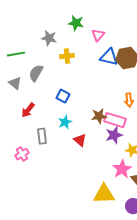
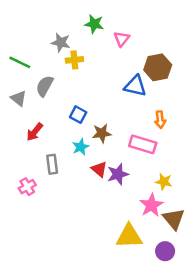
green line: (16, 54) -> (20, 62), turned 36
yellow cross: (67, 56) -> (74, 60), moved
blue triangle: (109, 57) -> (135, 86), moved
brown star: (99, 116) -> (102, 133), moved
purple star: (114, 135) -> (118, 174), moved

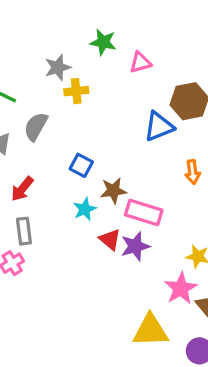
pink triangle: (122, 39) -> (140, 62), turned 35
gray star: (61, 43) -> (58, 67), turned -30
blue triangle: (135, 86) -> (159, 127), turned -35
pink rectangle: (143, 144) -> (144, 213), moved
gray rectangle: (52, 164) -> (24, 231), moved

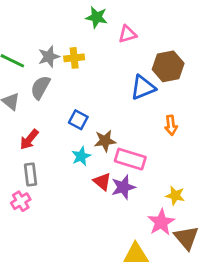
gray star: (58, 67) -> (49, 57), moved

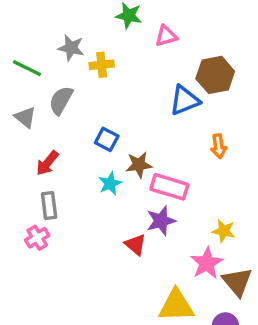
gray star: (49, 57) -> (71, 48), moved, turned 30
red triangle: (102, 182) -> (136, 245), moved

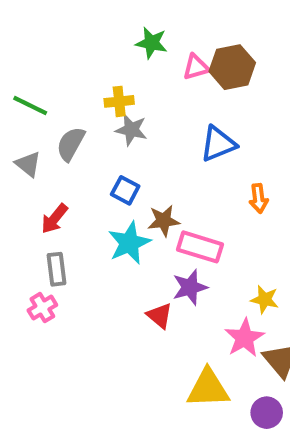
gray star: (71, 48) -> (131, 130), moved
brown hexagon: (215, 75) -> (232, 67), moved
cyan star: (110, 183) -> (129, 243), size x1.5

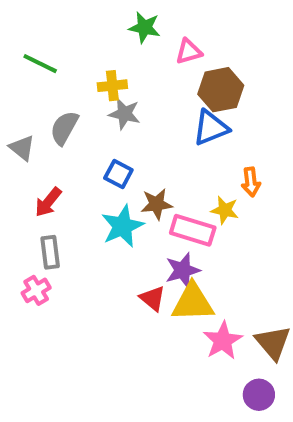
brown hexagon: (232, 67) -> (221, 90), moved
green line: (30, 105) -> (40, 64), moved
yellow star: (265, 299) -> (225, 210), moved
pink star: (244, 338) -> (223, 341), moved
yellow triangle: (208, 388) -> (193, 302), moved

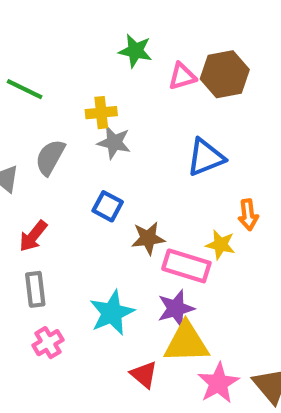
brown hexagon: (221, 90) -> (225, 74), moved
cyan star: (122, 226) -> (112, 313), moved
pink cross: (36, 290) -> (48, 343), moved
red triangle: (153, 298) -> (144, 375), moved

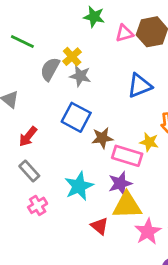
yellow cross: (101, 113) -> (72, 57), turned -36
gray semicircle: (50, 157) -> (50, 69), moved
blue square: (108, 206) -> (76, 117), size x1.5
gray rectangle: (35, 289) -> (29, 171), turned -35

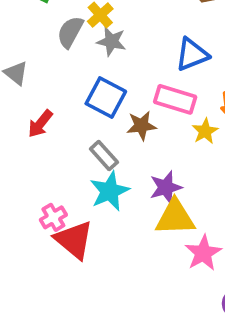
yellow star: (149, 142) -> (205, 131), turned 30
pink rectangle: (127, 156) -> (175, 99), moved
gray rectangle: (29, 171) -> (104, 156), moved
red triangle: (100, 226) -> (74, 240), moved, size x1.6

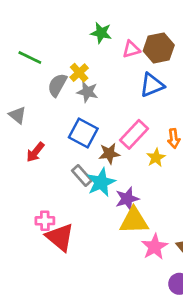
blue triangle: (192, 54) -> (152, 85), moved
pink rectangle: (175, 99) -> (134, 134), turned -64
cyan star: (110, 191) -> (101, 182), moved
pink cross: (53, 217) -> (45, 221), turned 30

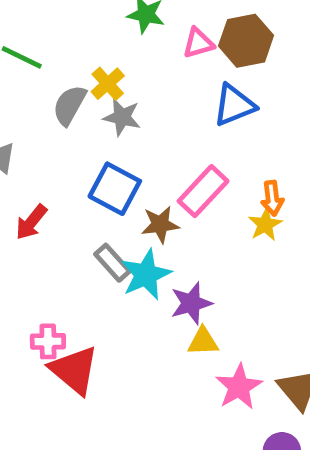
yellow star: (156, 158) -> (265, 224), moved
yellow triangle: (134, 221) -> (203, 341), size x0.6

